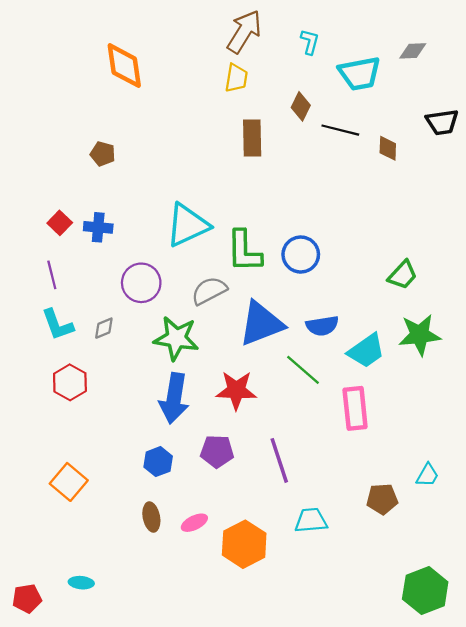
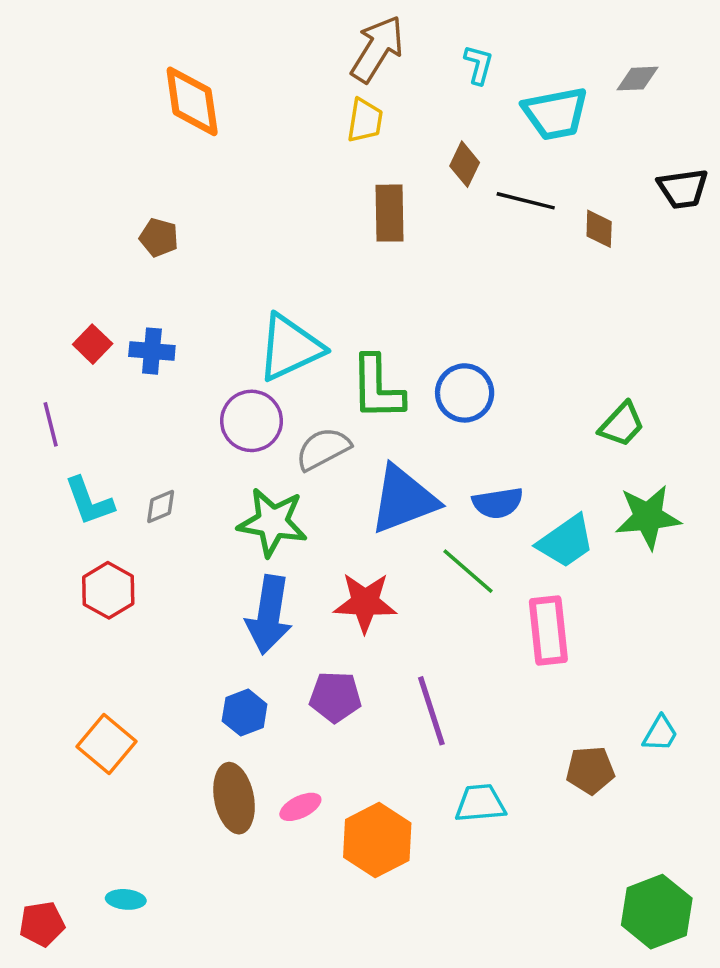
purple line: (52, 275) -> (51, 424), moved
purple circle: (141, 283) -> (251, 421), moved
brown ellipse: (151, 517) -> (234, 798), size x1.5

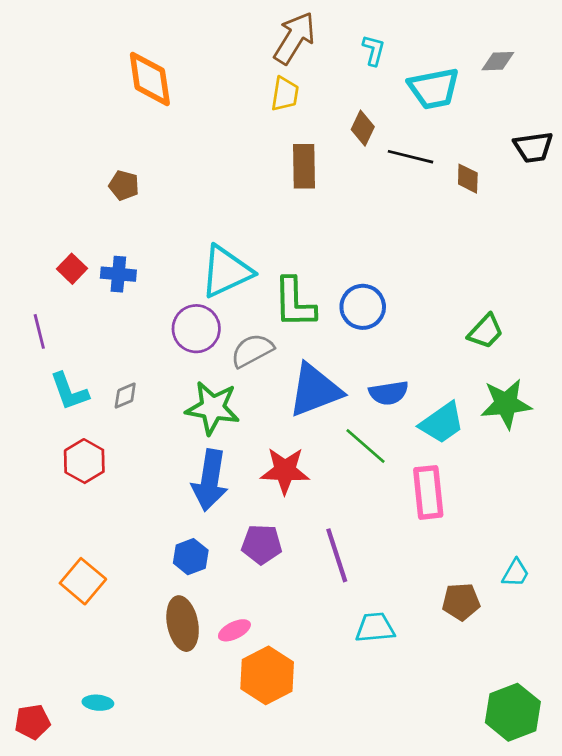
orange hexagon: (377, 840) -> (267, 675), moved

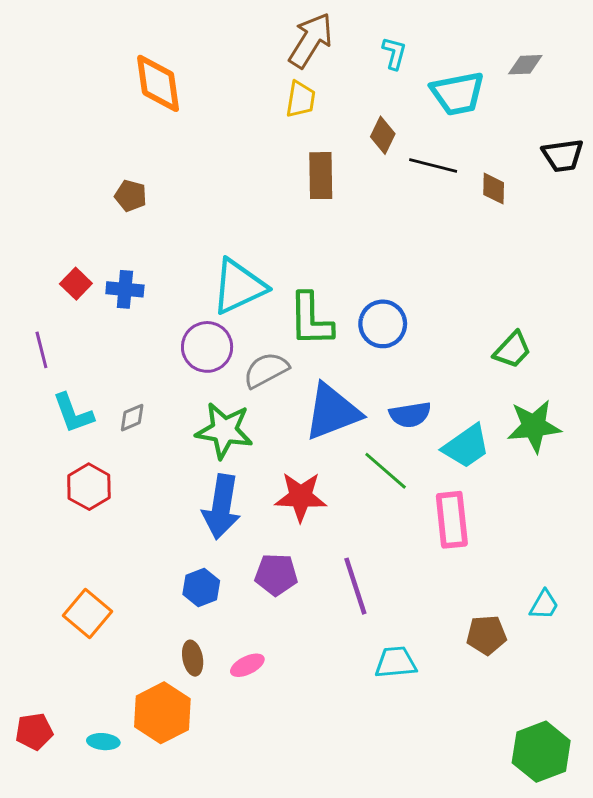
brown ellipse: (183, 624) -> (193, 658), size x0.6
orange hexagon: (267, 675) -> (162, 713), moved
red pentagon: (32, 722) -> (34, 731), moved

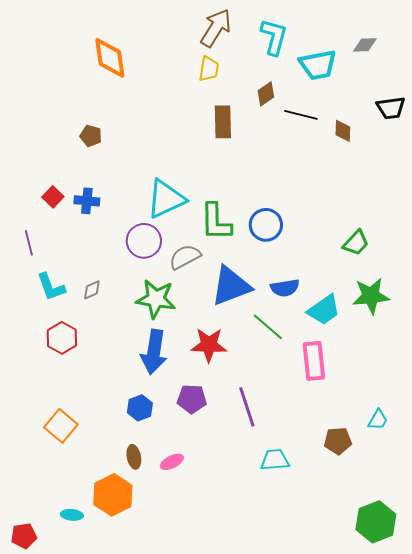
cyan L-shape: (394, 53) -> (274, 37), size x1.6
brown diamond: (383, 135) -> (266, 94), turned 30
red pentagon: (34, 731) -> (24, 536), moved

